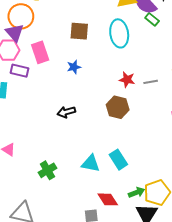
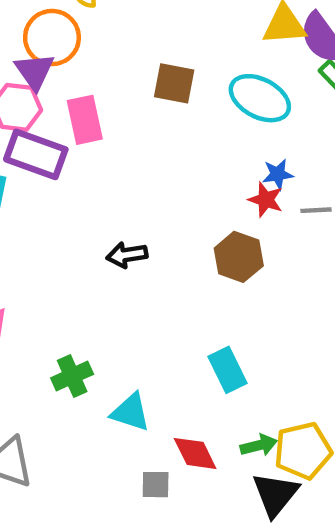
cyan ellipse: (119, 33) -> (260, 98), turned -60
blue star: (74, 67) -> (278, 174), moved
purple rectangle: (19, 71) -> (36, 154), size x1.5
cyan triangle: (91, 163) -> (131, 412), moved

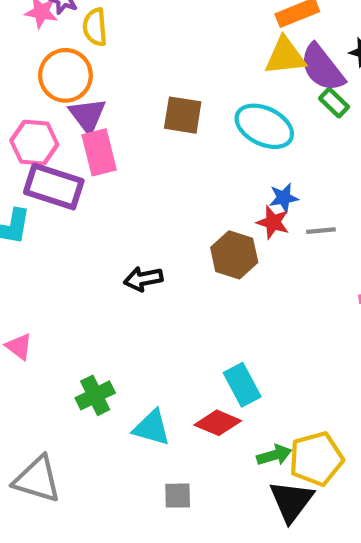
purple triangle: (35, 71) -> (87, 115), moved
brown hexagon: (239, 257) -> (234, 255), moved
red diamond: (195, 453) -> (218, 423), moved, turned -39

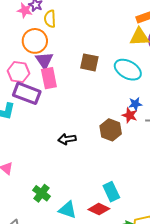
green cross: (95, 395) -> (41, 193), turned -30

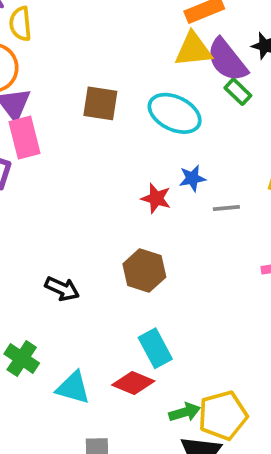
red star: (130, 115) -> (156, 198), moved
brown hexagon: (111, 130) -> (144, 270), moved
black arrow: (67, 139) -> (62, 289), moved, turned -144

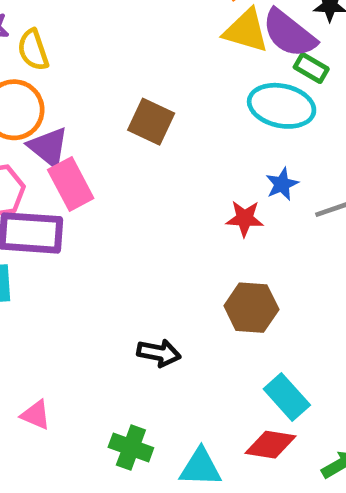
yellow triangle: (193, 50) -> (246, 31), turned 36
brown square: (100, 103) -> (151, 122), turned 30
cyan ellipse: (175, 113) -> (282, 106), moved

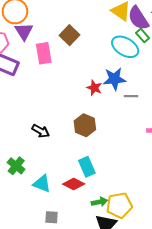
pink rectangle: (71, 184) -> (44, 53), moved
blue star: (282, 184) -> (114, 79), size x1.6

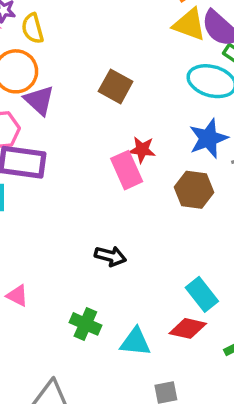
pink rectangle: (44, 53) -> (127, 170), moved
red star: (94, 88) -> (142, 150), moved
brown hexagon: (85, 125) -> (194, 190), moved

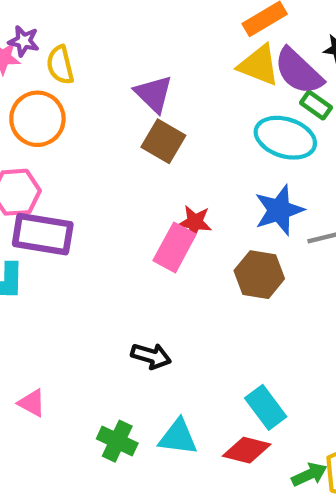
purple triangle: (39, 100) -> (154, 94), moved
pink rectangle: (127, 170) -> (175, 247), turned 51
cyan triangle: (135, 342) -> (178, 437), moved

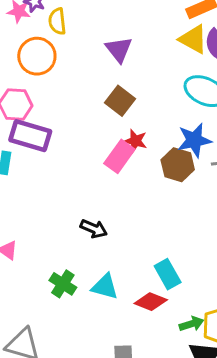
brown square: (163, 141) -> (120, 101), moved
brown hexagon: (259, 275) -> (178, 165), moved

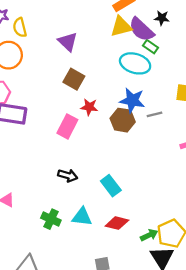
yellow triangle: (193, 39) -> (121, 27), turned -35
blue star: (194, 140) -> (132, 100), turned 30
pink rectangle: (119, 156) -> (67, 126), moved
cyan rectangle: (168, 274) -> (111, 186), moved

